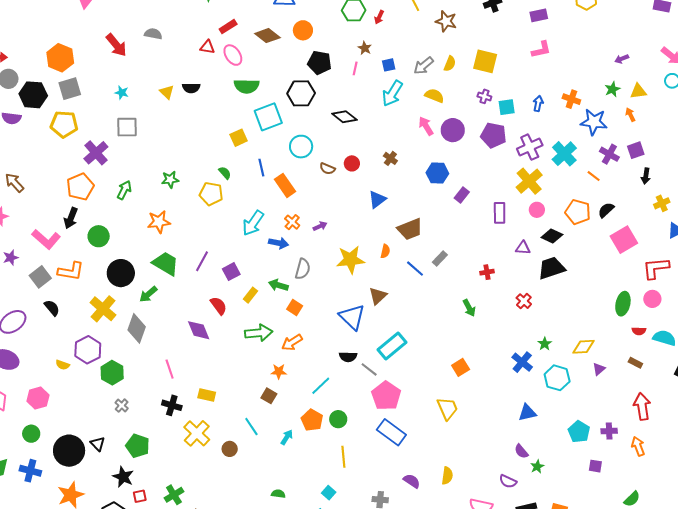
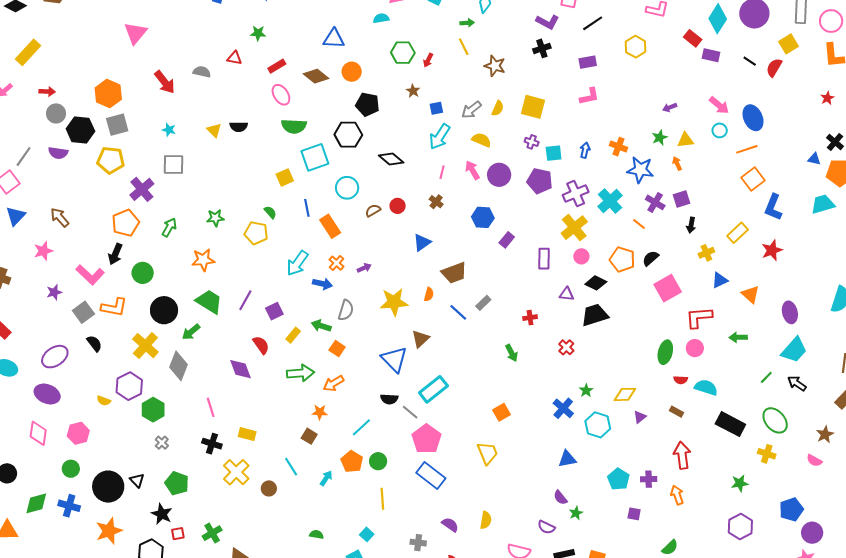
red triangle: (207, 47) -> (234, 58), moved
pink line: (355, 68) -> (442, 172), moved
brown semicircle: (327, 169) -> (373, 210), turned 126

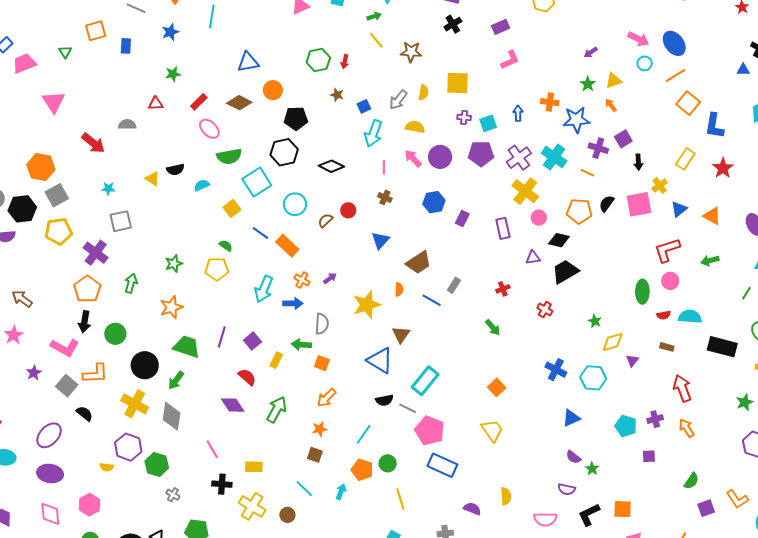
cyan semicircle: (381, 18) -> (202, 185), moved
blue line: (307, 208) -> (260, 233), turned -30
pink square: (668, 288) -> (639, 204), moved, turned 32
green arrow: (300, 373) -> (277, 409), moved, turned -44
green star: (586, 391) -> (595, 321), moved

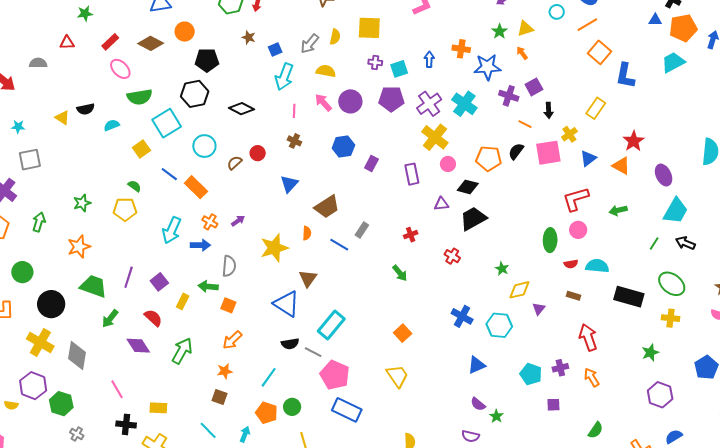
red star: (723, 168) -> (634, 141), moved
orange line: (587, 173) -> (525, 124), moved
green arrow: (176, 380) -> (110, 319), moved

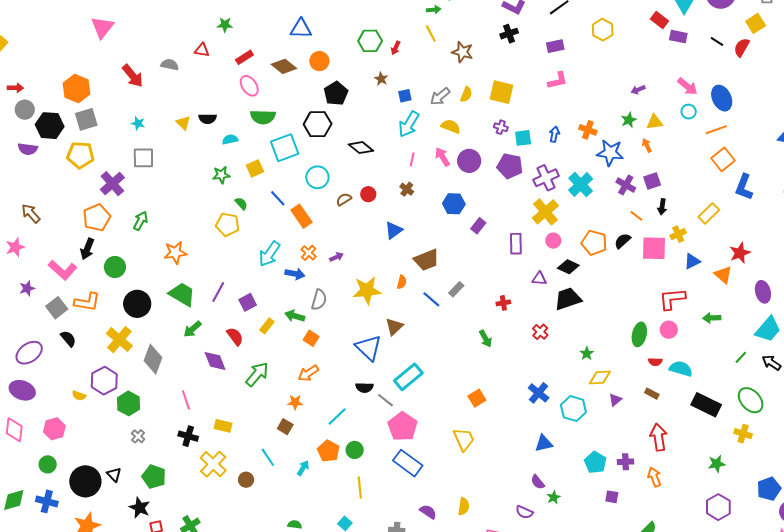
black pentagon: (207, 60) -> (336, 93), turned 30
green star: (82, 203) -> (221, 175), moved

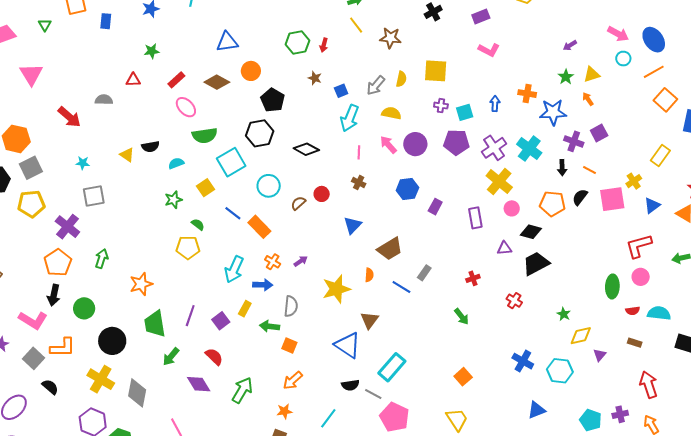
pink L-shape: (558, 80) -> (489, 50), turned 50
black arrow: (662, 207) -> (562, 168), moved
green trapezoid: (182, 294) -> (155, 324), turned -120
yellow rectangle: (267, 326) -> (245, 309), moved

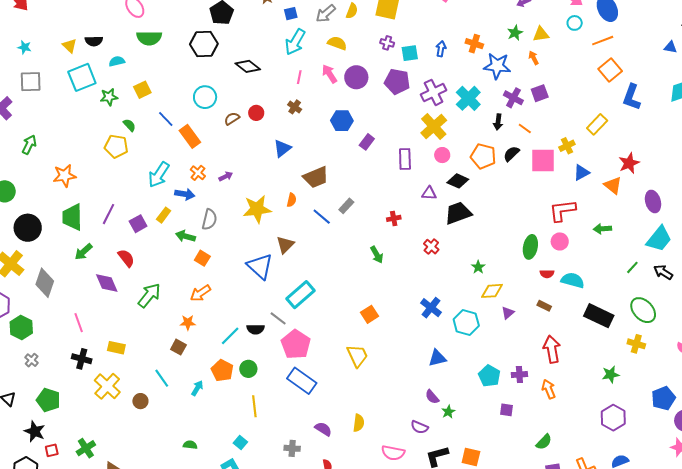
cyan square: (231, 162) -> (82, 77), moved
black semicircle: (350, 385) -> (256, 329), moved

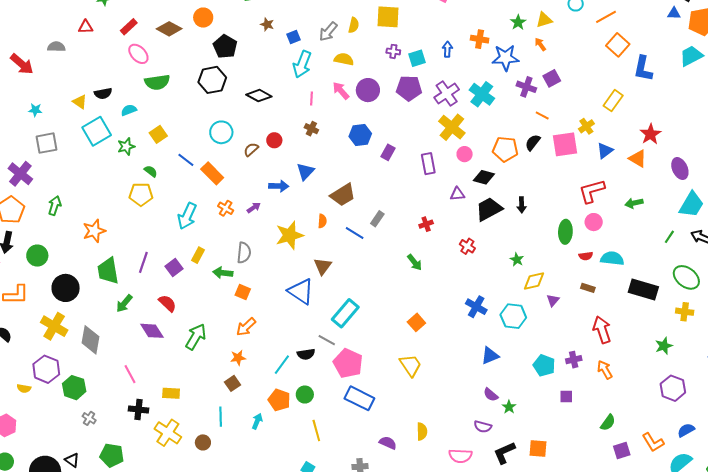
black arrow: (498, 122) -> (522, 205), moved
blue arrow: (185, 194) -> (279, 186), moved
brown square: (178, 347) -> (232, 383), turned 35
cyan line: (162, 378) -> (221, 417), turned 42

